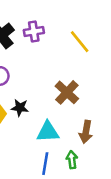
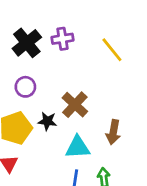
brown cross: (67, 92) -> (75, 105), moved
brown arrow: (86, 132) -> (113, 132), moved

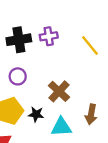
black cross: (27, 43) -> (19, 40), turned 30
black star: (47, 121) -> (36, 114), moved

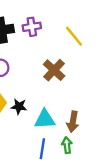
brown cross: (59, 91) -> (54, 70), moved
brown arrow: (91, 114) -> (73, 122), moved

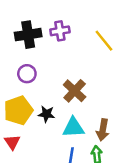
brown cross: (54, 70) -> (75, 91), moved

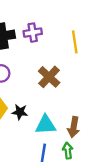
yellow line: (104, 41) -> (75, 42), turned 30
brown cross: (75, 91) -> (49, 77), moved

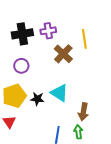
brown cross: (49, 77) -> (63, 54), moved
cyan triangle: (46, 125) -> (59, 93), moved, turned 36

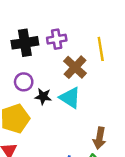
cyan triangle: (59, 93) -> (70, 98), moved
black star: (37, 99) -> (43, 97), moved

